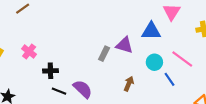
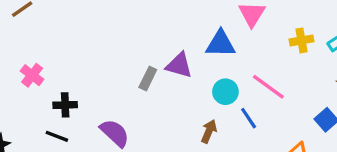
brown arrow: (129, 84) -> (209, 131), moved
black line: (59, 91) -> (57, 136), moved

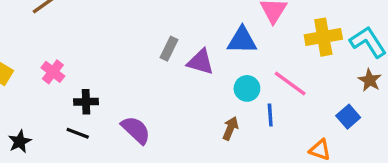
yellow cross: (301, 40) -> (323, 37), size x1.5
gray rectangle: (148, 78) -> (169, 49), moved
blue line: (249, 118) -> (270, 115), turned 30

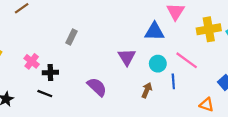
gray rectangle: (169, 49) -> (71, 37), moved
purple triangle: (201, 62) -> (127, 57), moved, turned 42
pink cross: (53, 72) -> (32, 61), moved
purple semicircle: (136, 130) -> (97, 87), moved

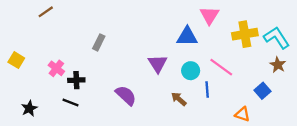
brown arrow: (147, 90) -> (179, 99), turned -72

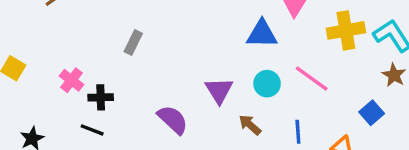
purple triangle: (158, 64) -> (219, 90), moved
blue line: (207, 90) -> (298, 132), moved

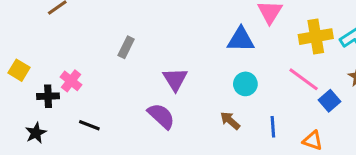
pink line: (312, 78) -> (304, 79), moved
purple triangle: (219, 90) -> (175, 79), moved
black cross: (101, 97) -> (48, 96), moved
blue square: (372, 113) -> (330, 101), moved

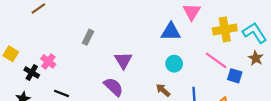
black cross: (48, 96) -> (32, 73), turned 32
blue square: (330, 101) -> (235, 76), turned -32

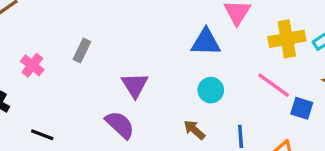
pink cross: (48, 61) -> (32, 65), moved

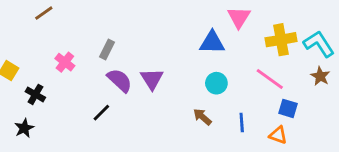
blue square: (302, 108) -> (288, 108), moved
purple semicircle: (120, 125) -> (120, 80), moved
black line: (42, 135) -> (101, 113), moved, turned -66

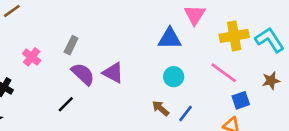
brown star: (320, 76) -> (271, 81), moved, turned 30
purple triangle: (152, 79) -> (113, 73), turned -30
blue square: (288, 108) -> (241, 100), turned -36
blue line: (242, 122) -> (185, 114), moved, turned 42

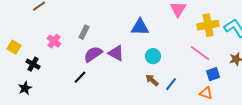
blue triangle: (170, 39) -> (140, 27), moved
purple semicircle: (83, 74) -> (93, 54), turned -78
cyan circle: (174, 77) -> (153, 56), moved

